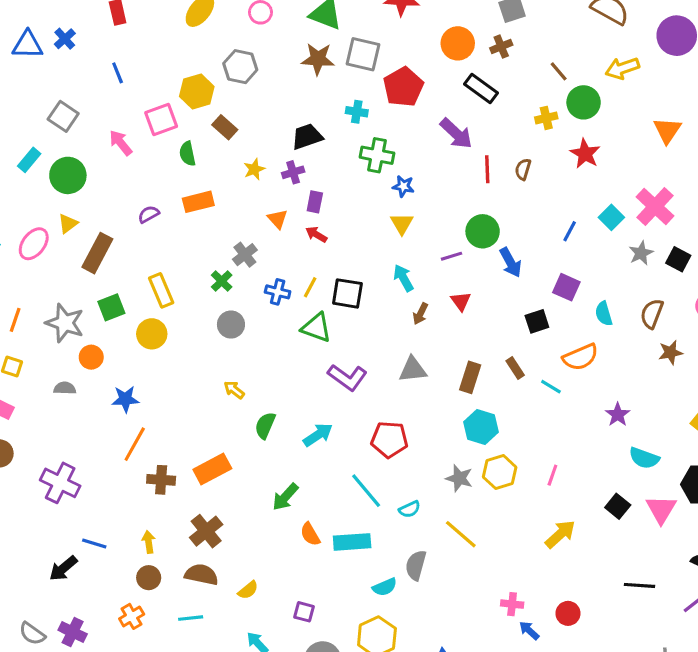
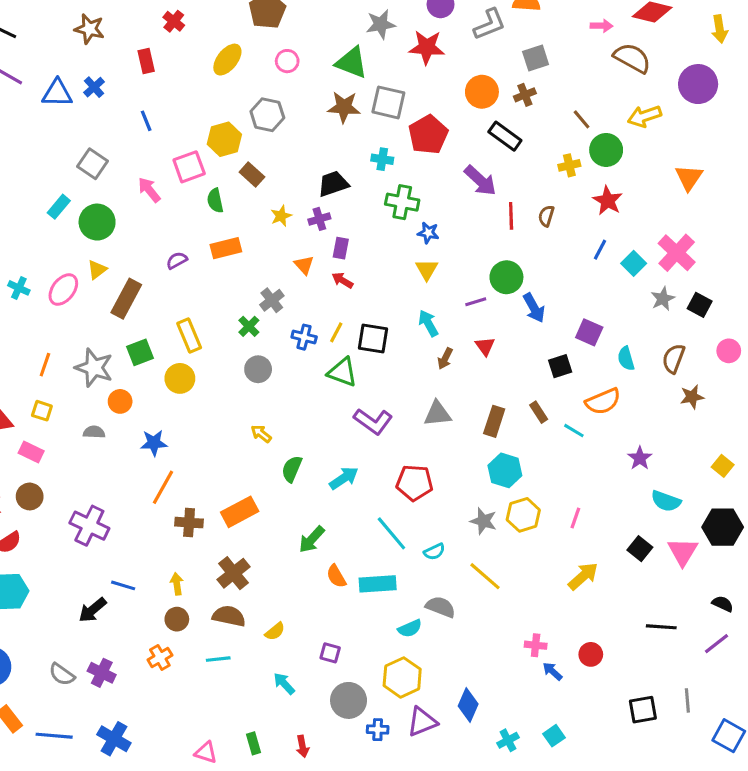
blue line: (570, 231) -> (600, 250), moved
gray semicircle: (416, 565) -> (441, 607), turned 96

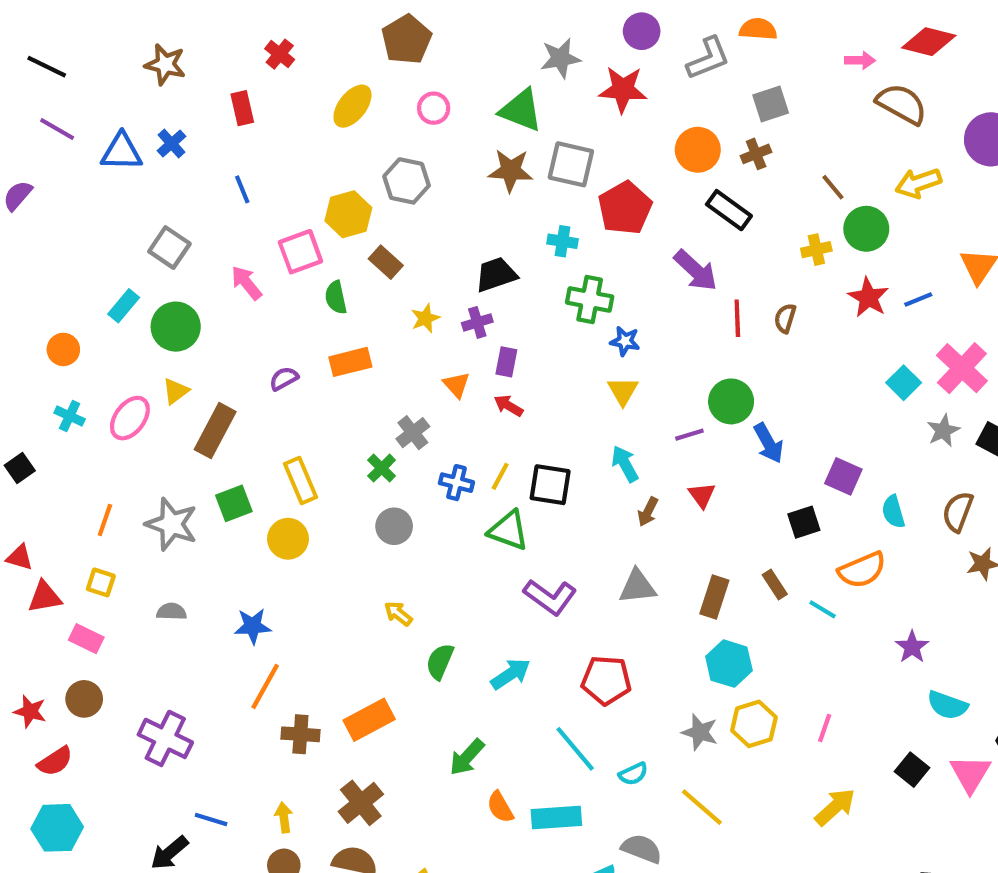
blue line: (600, 250) -> (918, 300), moved, turned 40
orange circle: (120, 401) -> (63, 349), moved

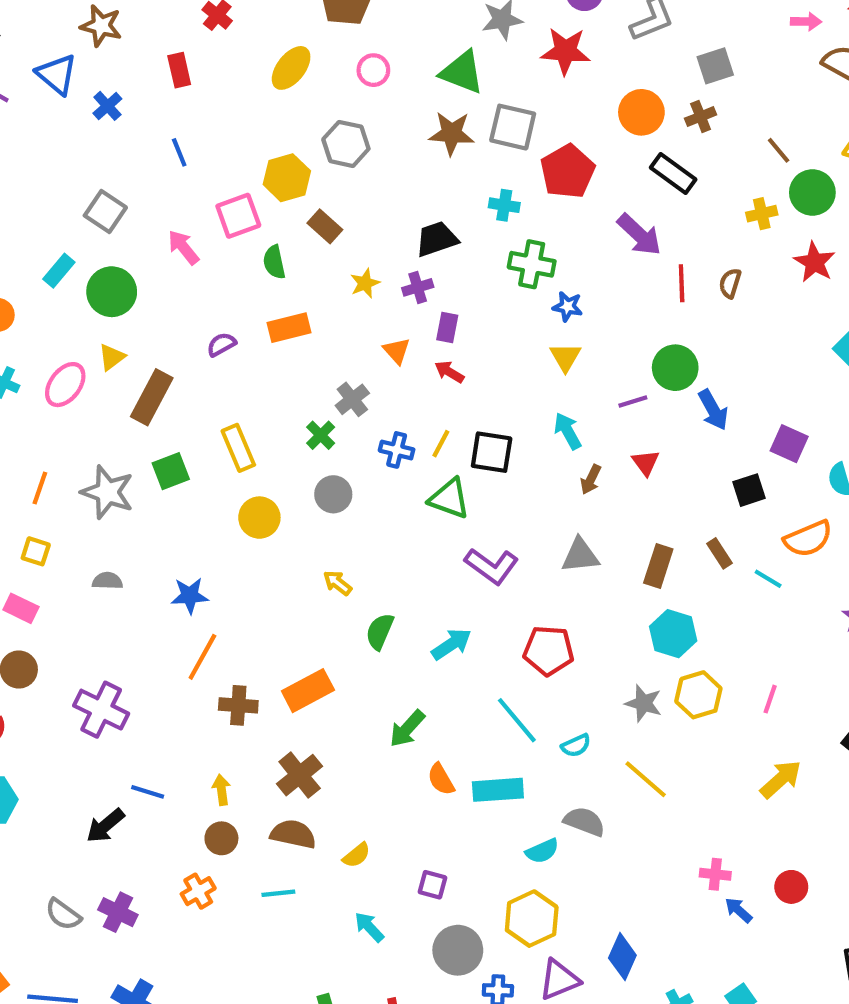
blue triangle: (122, 152) -> (57, 74), moved, turned 39
yellow circle: (288, 539) -> (259, 518), moved

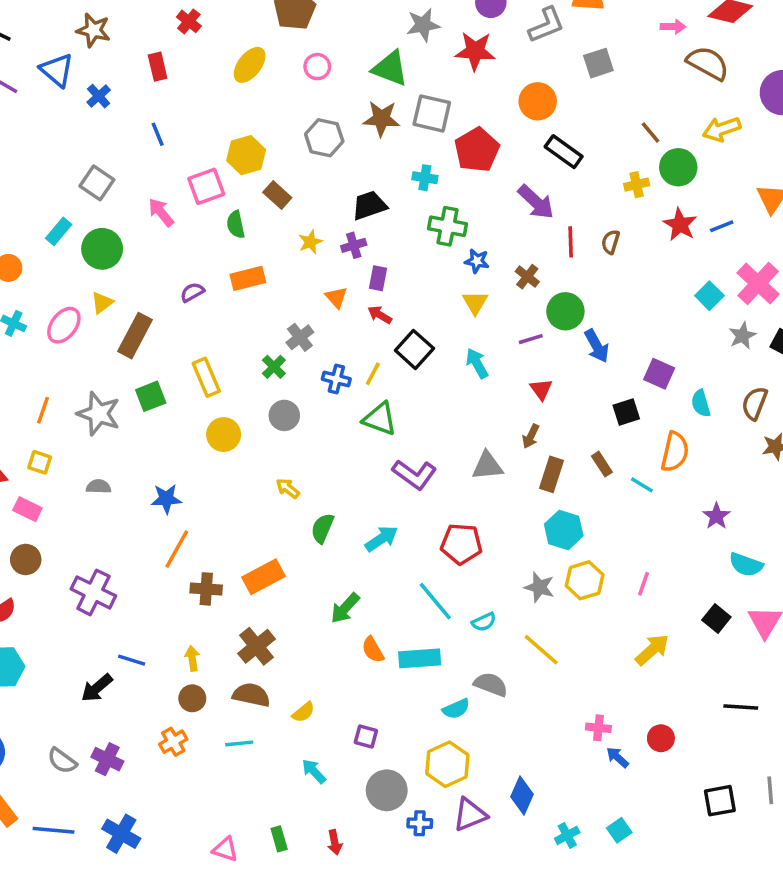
brown cross: (701, 117) -> (527, 277), moved, turned -30
gray hexagon: (346, 144) -> (324, 138), moved
black square: (492, 452) -> (414, 349), moved, turned 33
brown arrow: (591, 480) -> (531, 436), moved
orange semicircle: (808, 539) -> (675, 452), turned -54

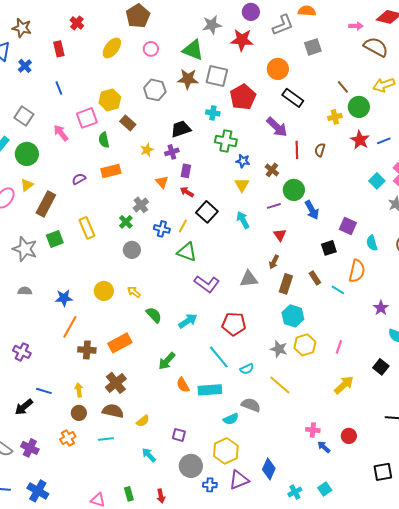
yellow circle: (224, 435) -> (104, 291), moved
green semicircle: (322, 528) -> (154, 315), turned 114
purple cross: (93, 592) -> (22, 352), size x0.7

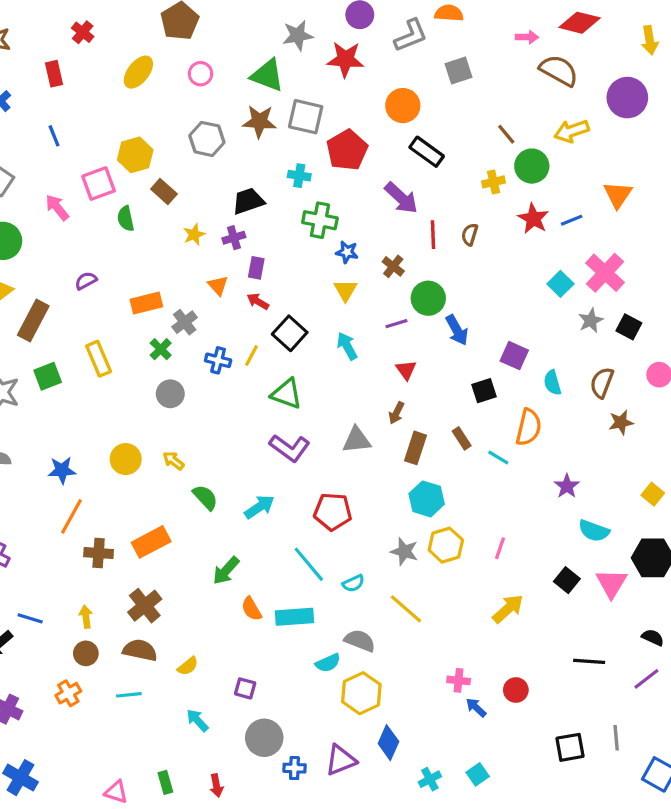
orange rectangle: (111, 171) -> (146, 303), moved
green triangle: (187, 252) -> (287, 394), moved
yellow hexagon: (226, 451) -> (361, 693), moved

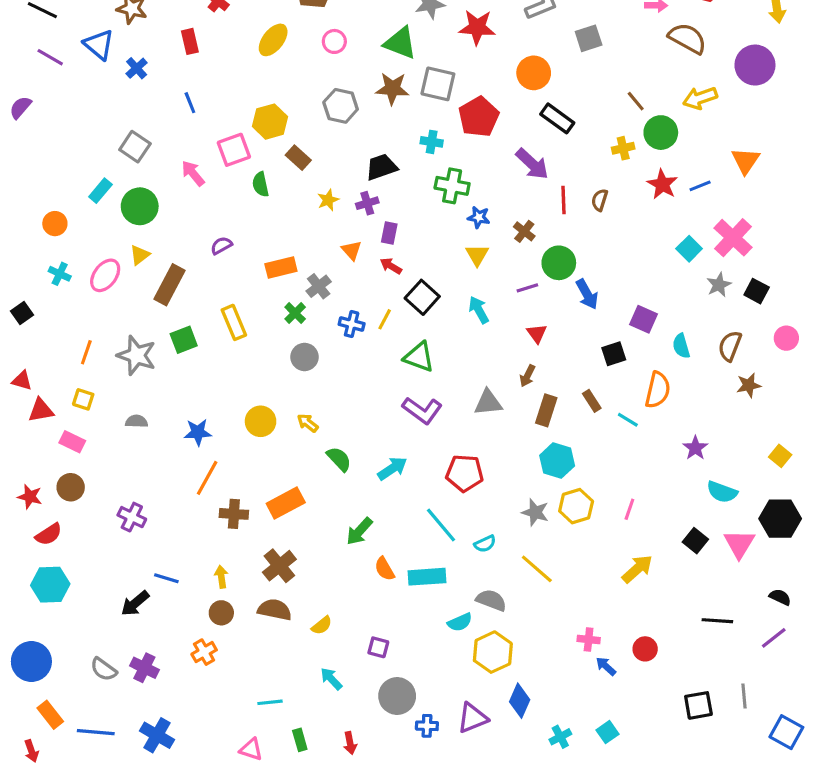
cyan line: (129, 695) -> (270, 702), moved

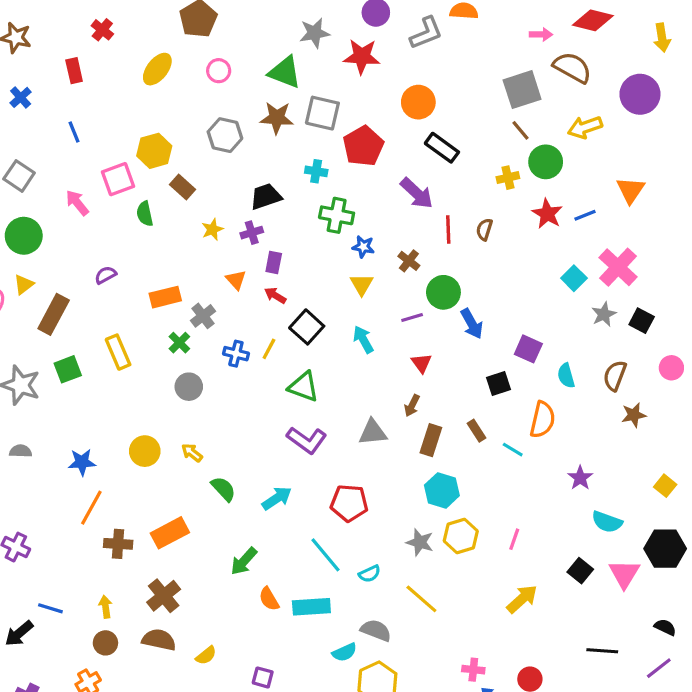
gray square: (589, 38) -> (522, 90), moved, size x1.4

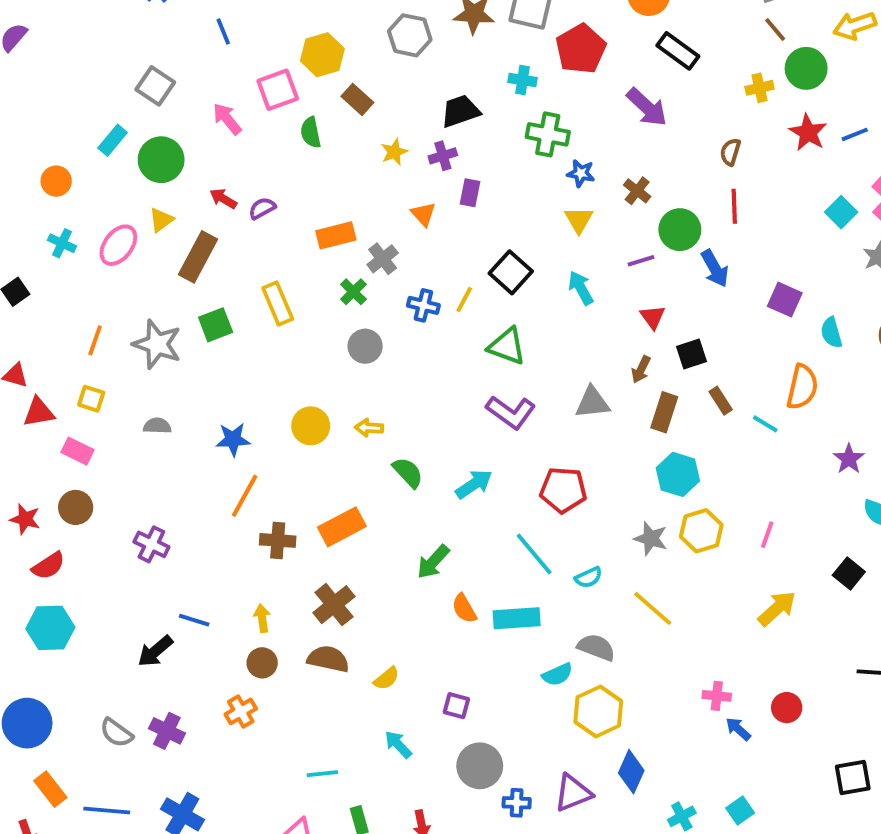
red line: (448, 229) -> (734, 206), moved
red arrow: (275, 295) -> (223, 199), moved
black square: (498, 384) -> (691, 354), moved
yellow arrow: (192, 453) -> (369, 428), turned -35

